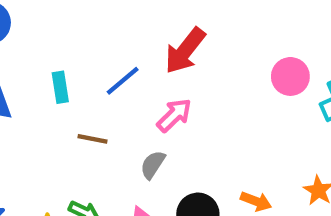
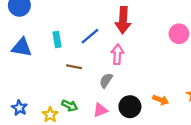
red arrow: (185, 51) -> (123, 20), turned -35
pink arrow: (174, 115) -> (117, 54), turned -42

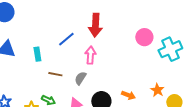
cyan rectangle: (57, 39) -> (37, 54), moved
brown line: (74, 67) -> (55, 74), moved

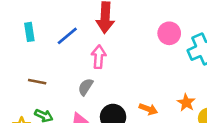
cyan rectangle: (37, 54) -> (29, 32), moved
brown line: (55, 74) -> (37, 82), moved

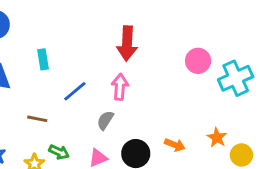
blue line: (67, 36) -> (75, 91), moved
brown line: (37, 82) -> (37, 119), moved

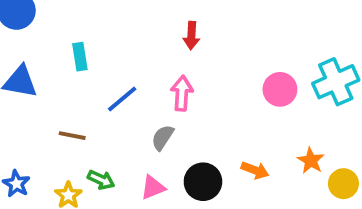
red arrow: (127, 43) -> (191, 36), size x0.6
pink circle: (198, 61) -> (280, 89), moved

